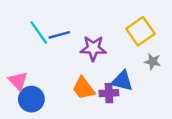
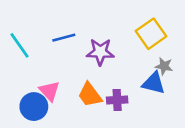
cyan line: (39, 32) -> (20, 45), moved
pink triangle: (18, 81) -> (49, 91), moved
blue triangle: (122, 81) -> (154, 83), moved

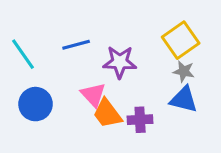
gray star: (164, 66) -> (184, 71), moved
pink triangle: (49, 91) -> (93, 95), moved
blue circle: (34, 107) -> (36, 104), moved

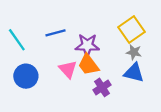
orange trapezoid: (107, 113) -> (88, 65), moved
purple cross: (140, 120) -> (102, 87), turned -30

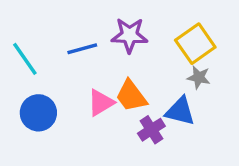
purple star: (87, 45) -> (130, 35), moved
pink triangle: (68, 69) -> (101, 103), turned 42
blue triangle: (134, 73) -> (180, 111), moved

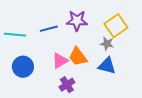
cyan line: (25, 59) -> (15, 35), turned -50
gray star: (199, 77) -> (107, 44), moved
purple cross: (151, 130) -> (67, 85), moved

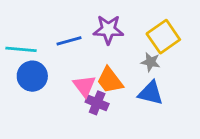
pink triangle: (60, 61) -> (84, 86), turned -36
blue circle: (23, 67) -> (32, 76), moved
purple cross: (67, 85) -> (97, 103), moved, turned -35

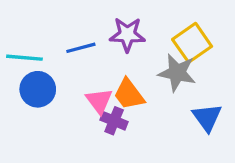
gray star: (151, 62) -> (177, 73), size x1.6
blue triangle: (151, 93) -> (207, 117), moved, turned 40

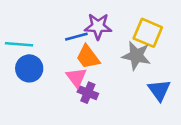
yellow square: (192, 43) -> (148, 33), turned -32
blue line: (81, 48) -> (76, 37), moved
orange trapezoid: (129, 94) -> (88, 57), moved

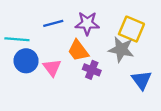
blue line: (76, 37) -> (53, 23), moved
pink triangle: (76, 77) -> (52, 68), moved
purple cross: (88, 93) -> (92, 70), moved

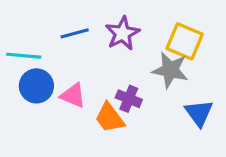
purple star: (87, 23) -> (122, 33), turned -30
orange trapezoid: (78, 51) -> (110, 118), moved
pink triangle: (52, 68) -> (73, 96), turned -30

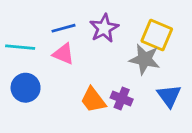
blue circle: (36, 86) -> (26, 88), moved
pink triangle: (73, 96) -> (63, 54), moved
purple cross: (129, 99) -> (122, 99), moved

